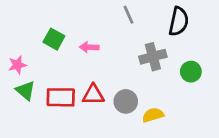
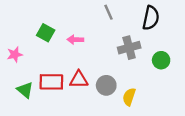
green triangle: (25, 91) -> (25, 90), moved
yellow semicircle: (153, 115) -> (129, 97), turned -54

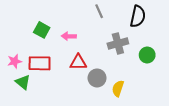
pink star: (15, 54) -> (15, 61), moved
red triangle: (79, 80) -> (78, 62), moved
red rectangle: (51, 82) -> (40, 63), moved

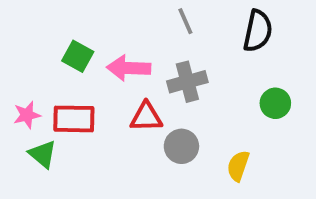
pink arrow: (69, 36) -> (129, 68), size x1.5
gray cross: (118, 44) -> (187, 82), moved
yellow semicircle: (118, 88) -> (238, 166), moved

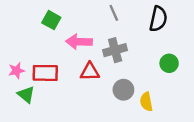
green square: (78, 56) -> (51, 20), moved
gray circle: (181, 146) -> (123, 90), moved
yellow semicircle: (238, 166) -> (146, 102), turned -30

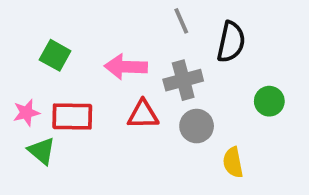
black semicircle: (158, 19) -> (231, 42), moved
green square: (51, 20) -> (55, 55), moved
gray circle: (123, 90) -> (197, 126), moved

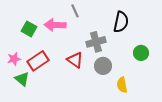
gray line: (181, 21) -> (75, 11), moved
pink arrow: (126, 67) -> (55, 25), moved
red triangle: (143, 115) -> (75, 60), turned 36
red rectangle: (72, 116) -> (38, 61), turned -35

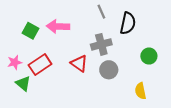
gray line: (75, 11) -> (101, 12), moved
yellow semicircle: (122, 85) -> (140, 91), moved

